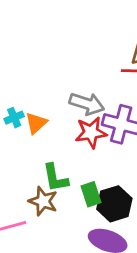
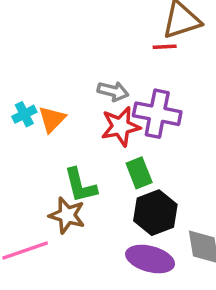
gray arrow: (87, 104) -> (113, 91), size x0.7
green rectangle: (91, 194) -> (139, 173), moved

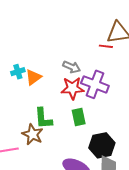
black hexagon: (155, 213) -> (102, 145), moved

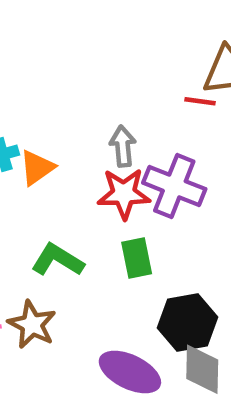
gray arrow: (72, 67) -> (123, 146), turned -120
green L-shape: (43, 118) -> (58, 260), turned 125
brown star: (33, 134) -> (32, 325), moved

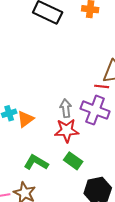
purple cross: (174, 186) -> (95, 110), moved
green rectangle: (137, 258) -> (73, 161), turned -42

